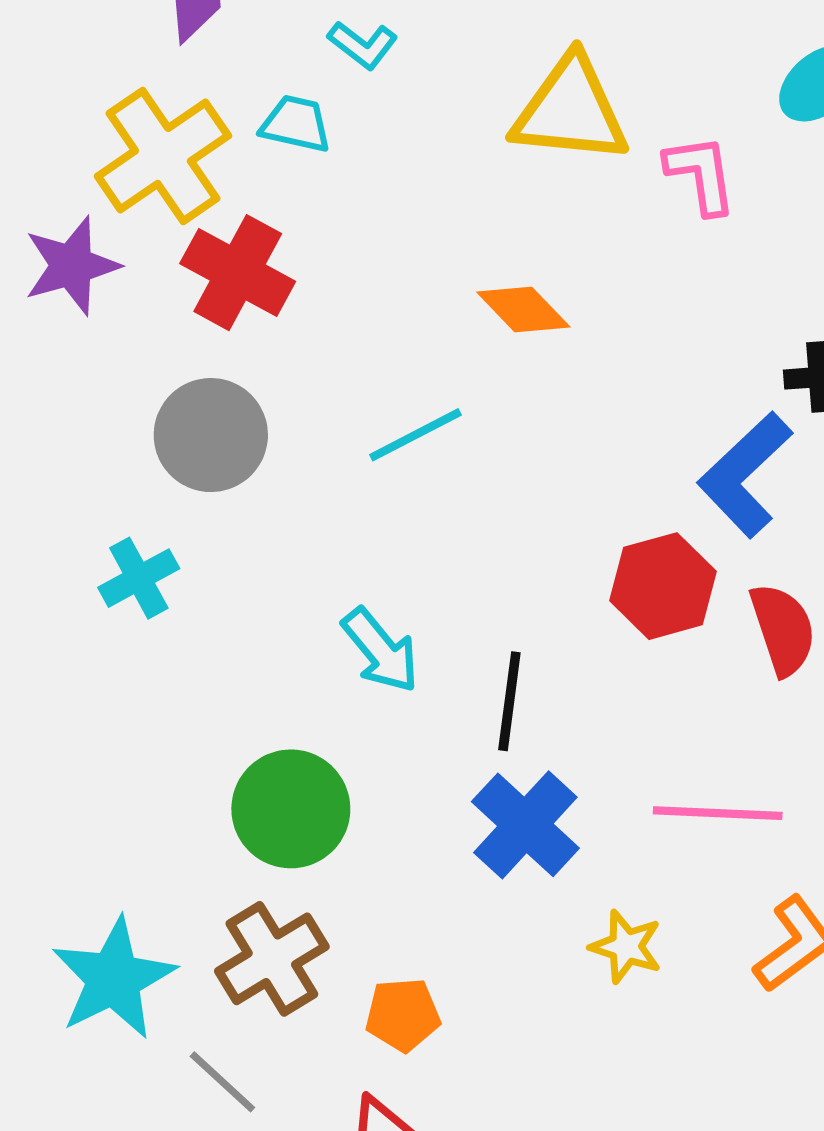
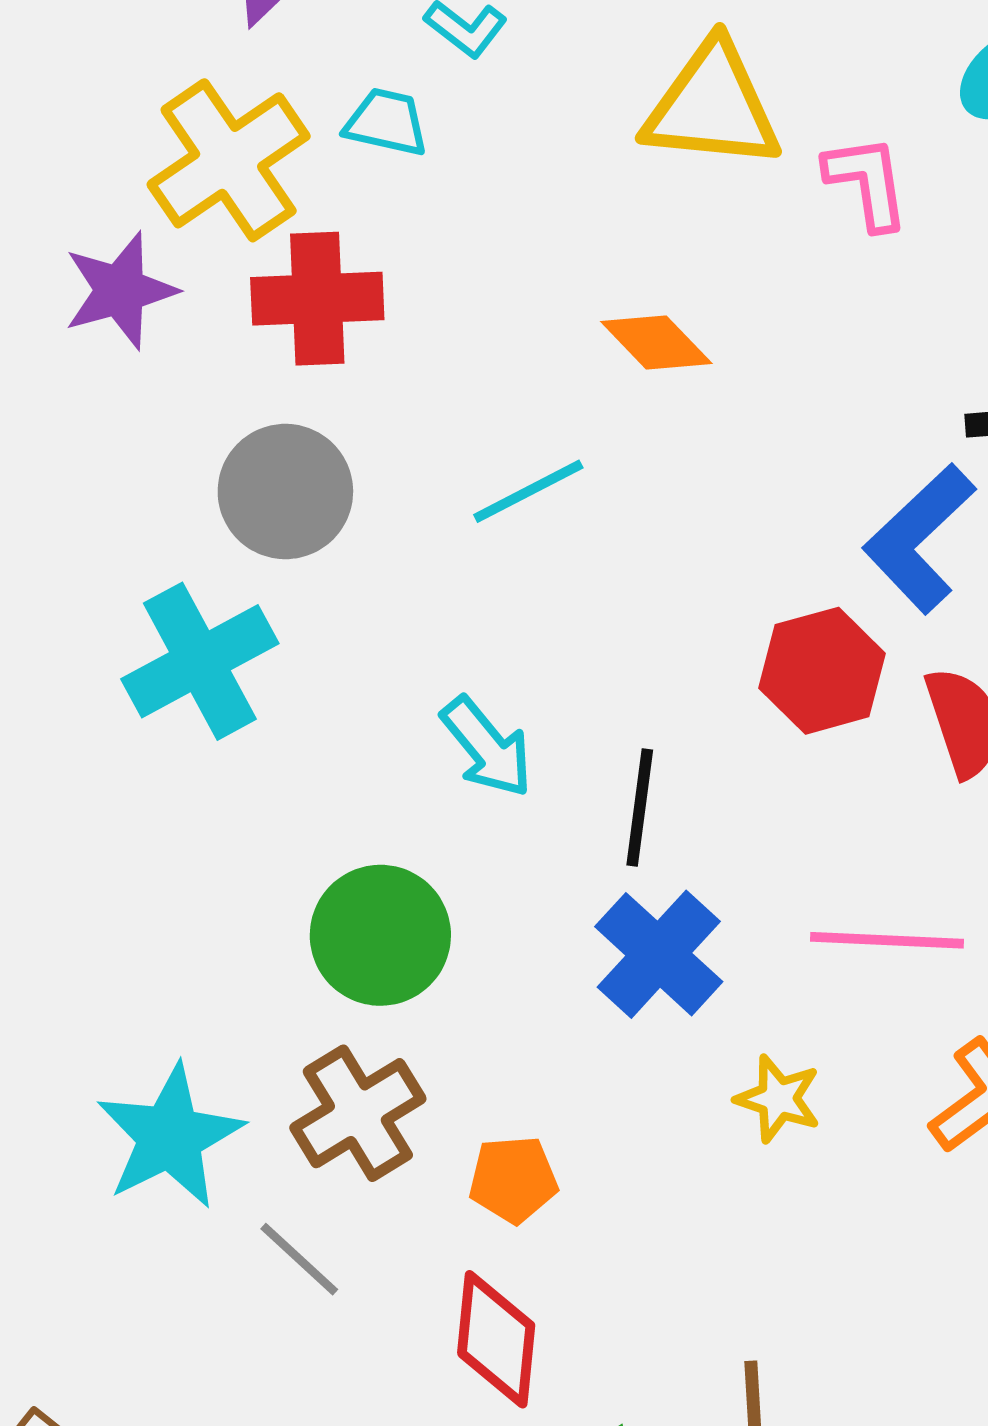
red cross: (238, 273) -> (317, 299), turned -31
cyan cross: (139, 578) -> (200, 661), size x1.6

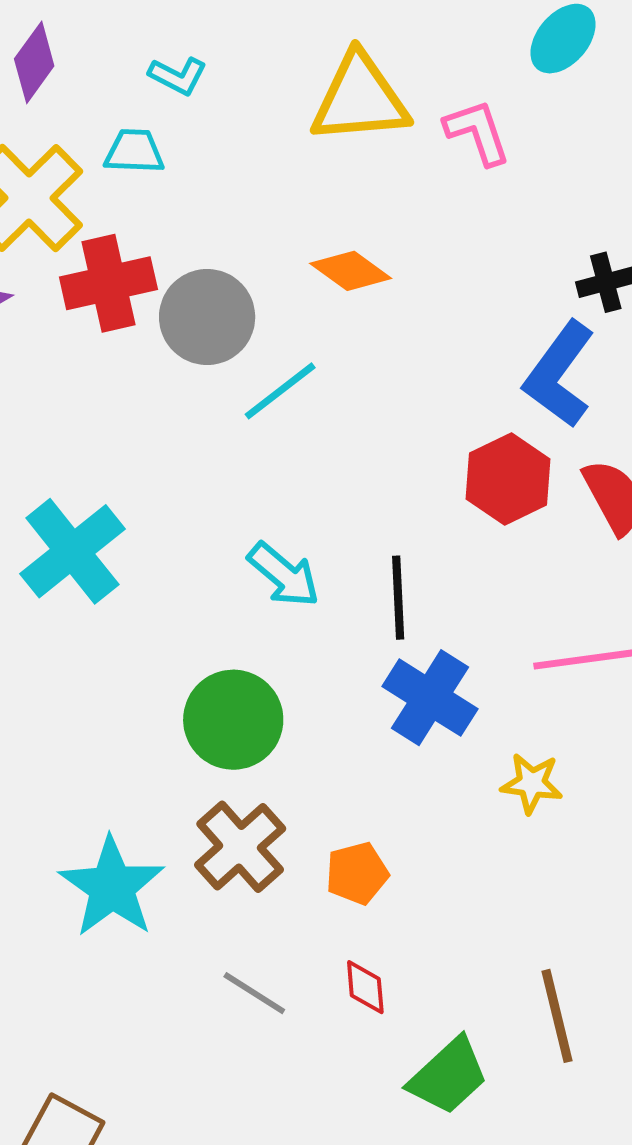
gray circle: (285, 492) -> (207, 317), moved
gray line: (299, 1259) -> (254, 993), moved
red diamond: (496, 1339) -> (365, 987), size x0.6

